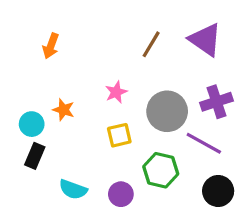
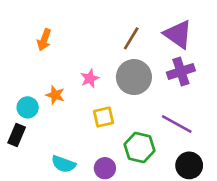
pink star: (116, 92) -> (90, 78), moved
purple cross: (217, 102) -> (181, 72), moved
gray circle: (167, 111) -> (134, 77), moved
black rectangle: (35, 156) -> (17, 135), moved

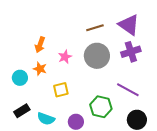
brown line: (131, 38) -> (95, 28), turned 42
orange arrow: (44, 40) -> (40, 45), moved
yellow square: (104, 117) -> (61, 90), moved
black rectangle: (17, 135) -> (22, 111), moved, turned 35

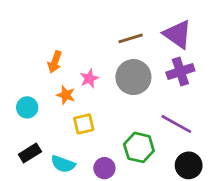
orange star: (40, 69) -> (66, 95), moved

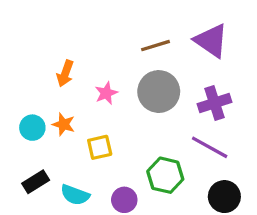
purple cross: (180, 72) -> (215, 103), moved
orange star: (66, 95) -> (64, 124), moved

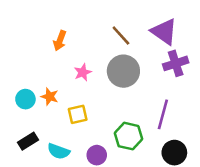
brown line: (155, 46) -> (121, 35), turned 65
orange arrow: (65, 73) -> (60, 41), moved
purple cross: (215, 103) -> (176, 63), moved
purple line: (210, 147) -> (163, 114), turned 76

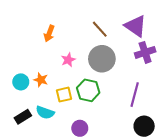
green hexagon: (129, 136) -> (88, 90), moved
cyan semicircle: (59, 151) -> (45, 112), moved

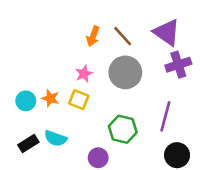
orange arrow: (49, 33) -> (93, 36), moved
green hexagon: (88, 90) -> (123, 129), moved
yellow square: (64, 95) -> (79, 100), moved, turned 35

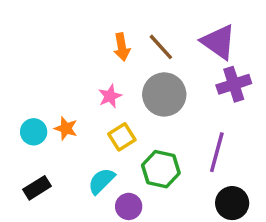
orange arrow: (93, 36) -> (122, 47), turned -30
yellow square: (79, 100) -> (122, 137), moved, turned 36
cyan semicircle: (55, 138) -> (101, 181), moved, turned 115

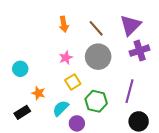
purple triangle: (219, 42) -> (131, 25), turned 40
orange arrow: (122, 47) -> (64, 24), moved
orange star: (66, 128) -> (38, 93), moved
cyan circle: (34, 132) -> (20, 69), moved

